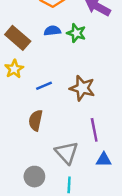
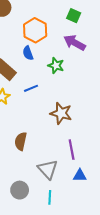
blue semicircle: (52, 31) -> (28, 53), moved, turned -104
blue line: (44, 86) -> (31, 88), moved

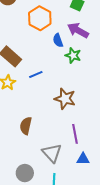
blue semicircle: (28, 53) -> (58, 40), moved
green star: (56, 66) -> (73, 55), moved

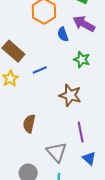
green star: (73, 55) -> (82, 60), moved
blue triangle: (83, 159) -> (89, 158), turned 40

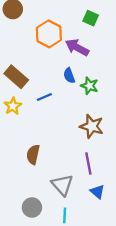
purple arrow: (84, 24) -> (77, 47), moved
blue semicircle: (63, 34) -> (69, 76), moved
brown star: (70, 95) -> (92, 126), moved

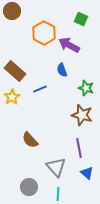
green star: (89, 86) -> (86, 88), moved
brown semicircle: (33, 154) -> (30, 140), turned -54

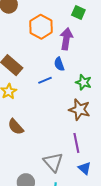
purple arrow: (69, 45) -> (66, 39), turned 70
blue line: (40, 89) -> (45, 80), moved
brown semicircle: (30, 140) -> (16, 127), moved

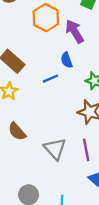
purple arrow: (66, 39) -> (75, 31), turned -40
gray triangle: (53, 162) -> (55, 149), moved

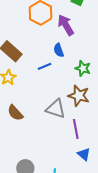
gray triangle: (55, 149) -> (56, 109), moved, turned -30

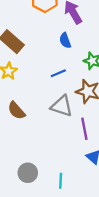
blue line: (45, 66) -> (58, 73), moved

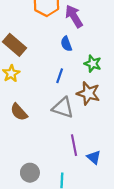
blue line: (58, 73) -> (60, 76), turned -48
purple line: (84, 129) -> (74, 145), moved

